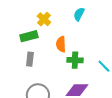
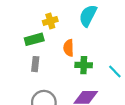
cyan semicircle: (79, 14) -> (88, 16), size x1.5
yellow cross: (44, 19) -> (50, 21), turned 32

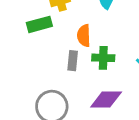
gray rectangle: (35, 64) -> (73, 61), moved

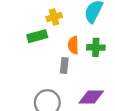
green cross: (103, 58) -> (96, 47), moved

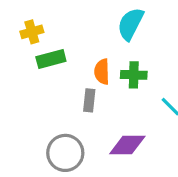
yellow cross: (54, 17) -> (32, 32), moved

